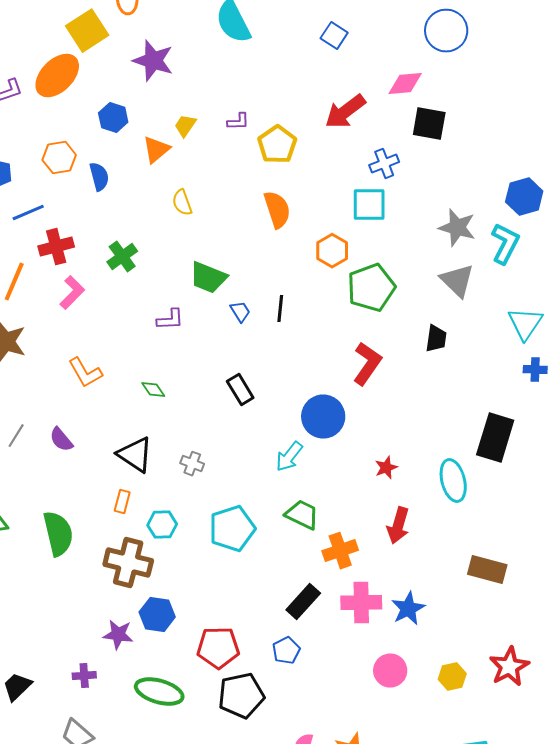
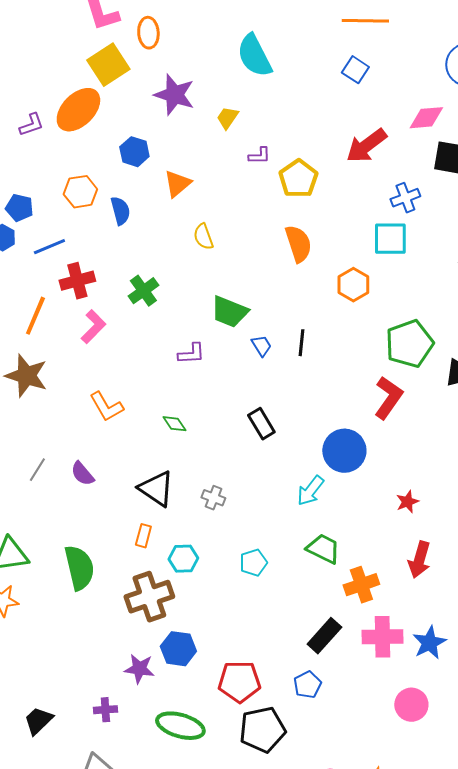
yellow trapezoid: (185, 126) -> (227, 118), moved
green pentagon: (371, 288) -> (409, 344), moved
cyan pentagon: (232, 529) -> (253, 563), size x0.6
brown cross: (128, 563) -> (149, 597), turned -33

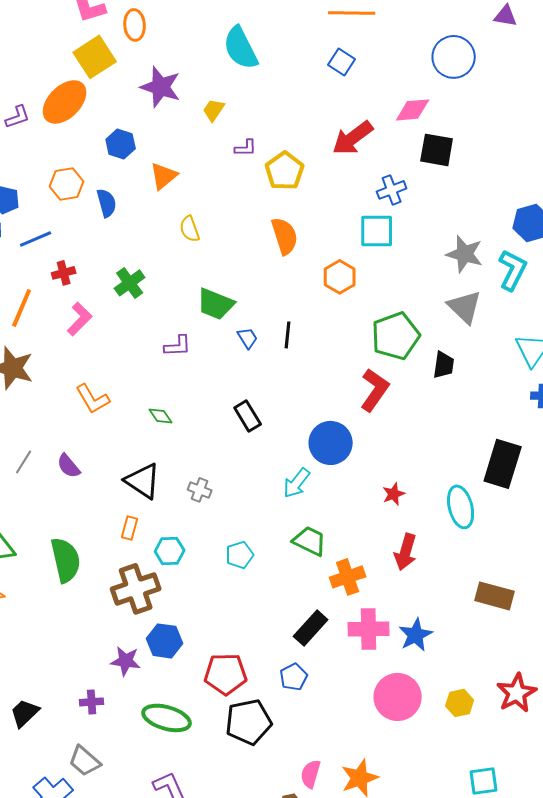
red cross: (77, 281) -> (64, 273), size x0.7
pink circle: (411, 705) -> (398, 697), size x1.4

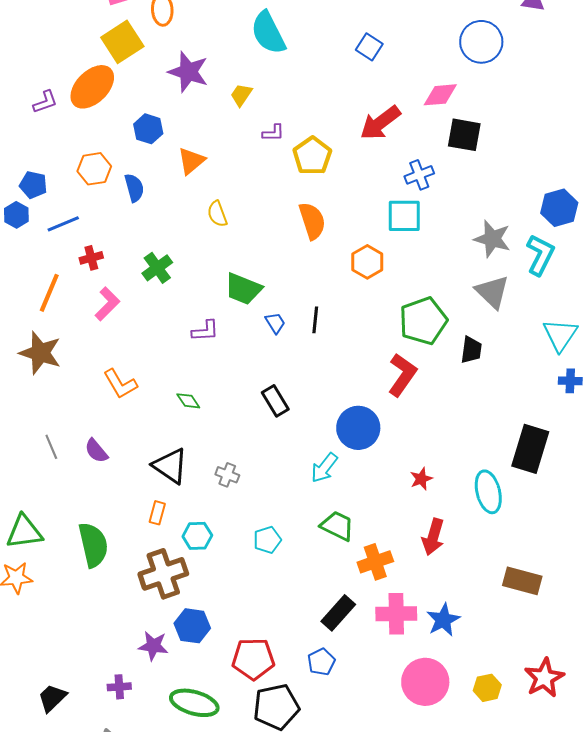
gray line: (24, 462) -> (51, 447), turned -55

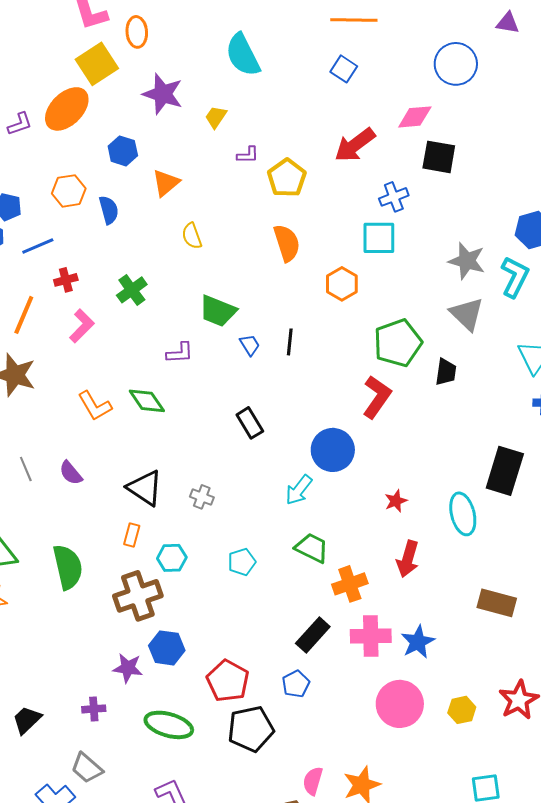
green diamond: (188, 401) -> (147, 401), moved, size x1.5
red pentagon: (253, 659) -> (228, 681), turned 30

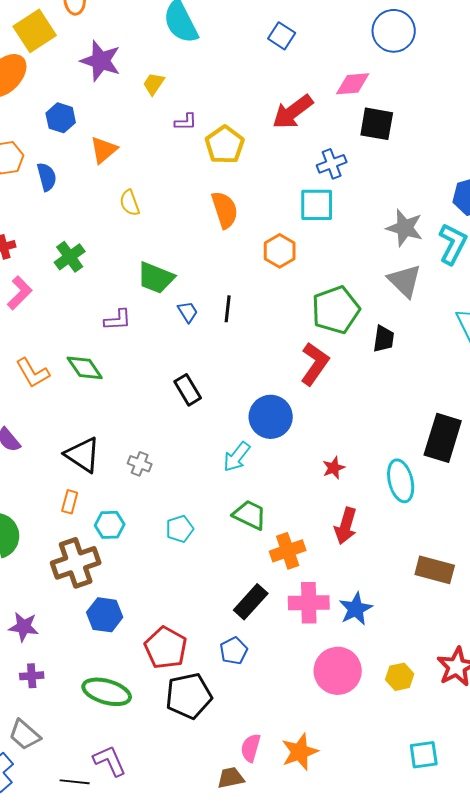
purple star: (128, 668) -> (24, 627), moved

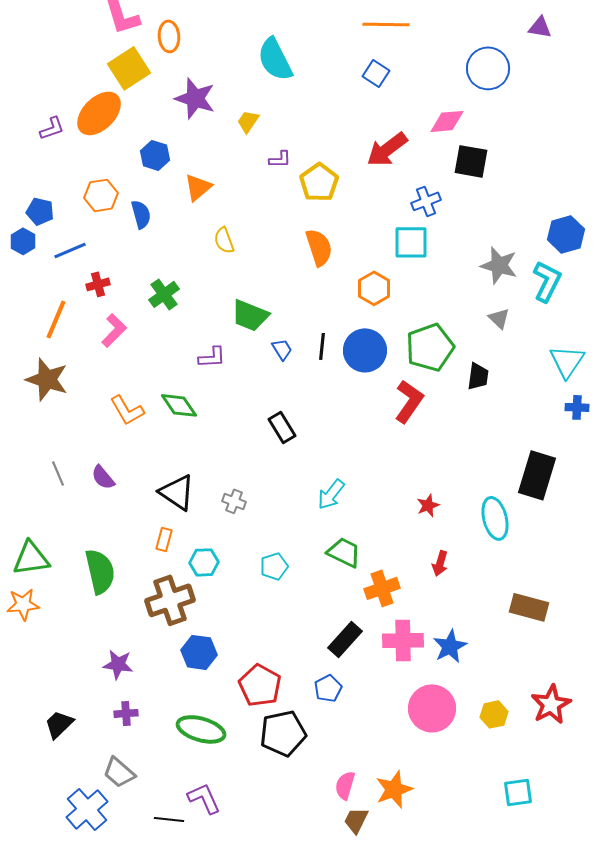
gray triangle: (405, 281) -> (499, 318), size x0.6
blue circle: (271, 417) -> (365, 350), moved
red arrow: (346, 526) -> (440, 563), size x0.7
brown trapezoid: (231, 778) -> (356, 820), moved, turned -52

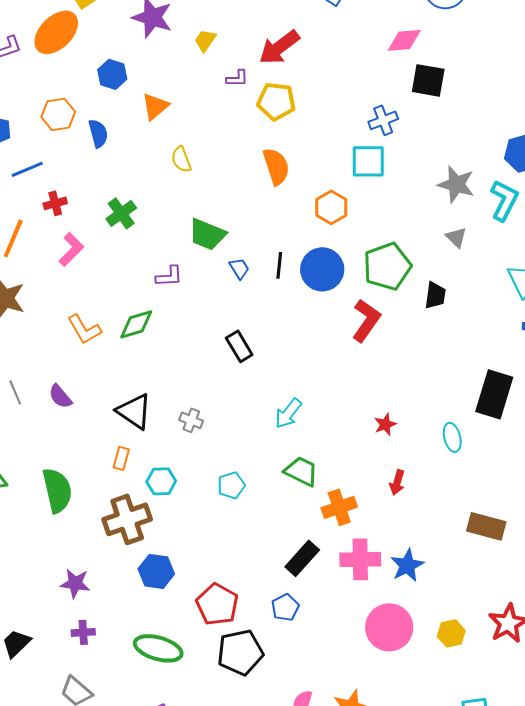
red arrow: (387, 149) -> (279, 47), moved
yellow pentagon: (319, 182) -> (276, 101), turned -30
green diamond: (179, 405) -> (136, 324), turned -72
cyan ellipse: (495, 518) -> (452, 437), size x0.7

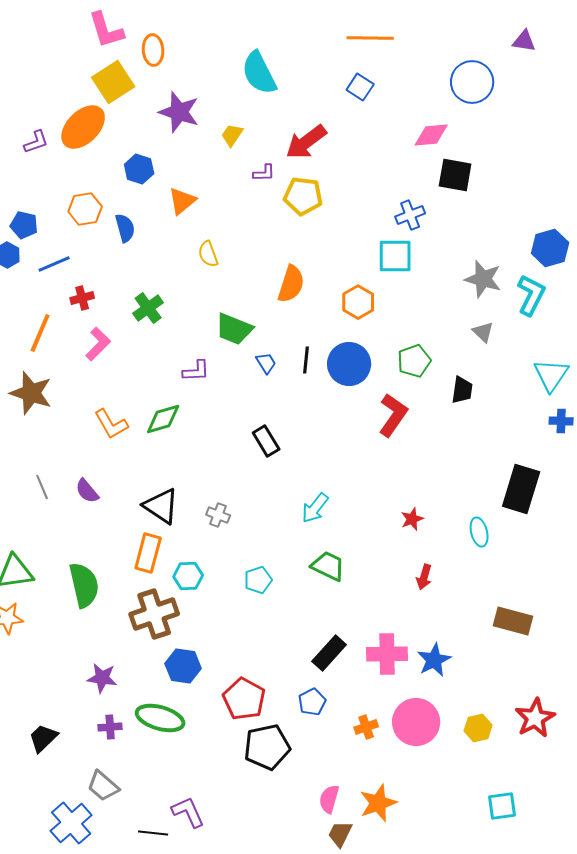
orange semicircle: (276, 166) -> (291, 284), moved, turned 36
green pentagon: (387, 266) -> (414, 361), size x0.7
orange rectangle: (121, 458) -> (148, 553), size x1.6
orange cross: (339, 507) -> (366, 727), moved, size x0.7
green ellipse: (158, 648) -> (160, 718), moved

